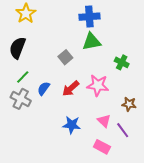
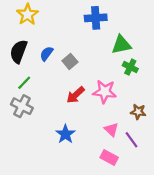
green triangle: (91, 42) -> (121, 45), moved
blue semicircle: (44, 88) -> (46, 54), moved
blue star: (72, 125) -> (65, 134), moved, turned 30

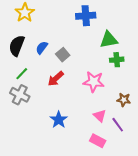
green cross: (130, 67) -> (117, 60), turned -32
red arrow: (76, 95) -> (56, 79), moved

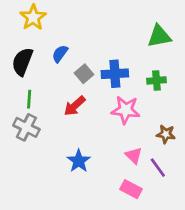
blue cross: (86, 16) -> (115, 74), moved
green triangle: (109, 40) -> (159, 36), moved
blue semicircle: (42, 48) -> (60, 54), moved
green line: (22, 74) -> (29, 99), turned -40

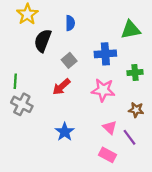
blue semicircle: (60, 54) -> (70, 23), moved, turned 144
black semicircle: (22, 62) -> (43, 41), moved
blue cross: (115, 74) -> (105, 54), moved
green cross: (156, 80) -> (135, 72), moved
green line: (29, 99) -> (15, 81), moved

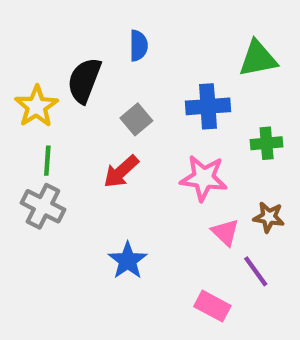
yellow star: (27, 14) -> (36, 106), moved
green line: (15, 81) -> (47, 161), moved
pink triangle: (110, 127) -> (225, 232), moved

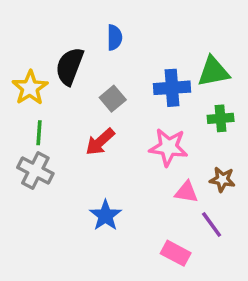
green triangle: (258, 59) -> (213, 72), moved
pink triangle: (225, 232) -> (186, 192), turned -35

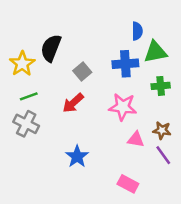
blue semicircle: (114, 37) -> (137, 31), moved
green line: (39, 133) -> (29, 96), turned 66
purple line: (212, 224) -> (163, 155), moved

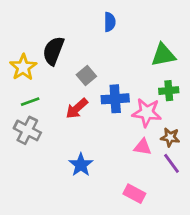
blue semicircle: (137, 31) -> (110, 22), moved
blue cross: (125, 64) -> (115, 99), moved
pink star: (123, 107) -> (147, 113), moved

